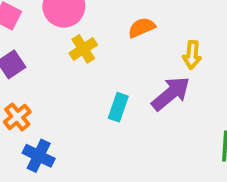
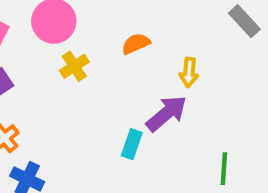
cyan rectangle: (118, 107) -> (132, 144), moved

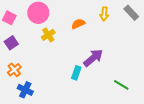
yellow arrow: (189, 72) -> (104, 14), moved
green line: (224, 169) -> (121, 85), turned -63

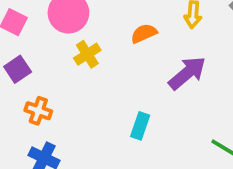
purple arrow: (93, 58) -> (187, 73), moved
orange cross: (14, 70) -> (38, 111), moved, turned -32

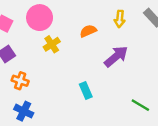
cyan rectangle: (140, 126) -> (86, 90), turned -42

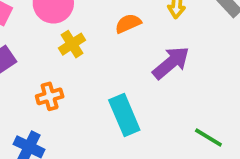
orange cross: (20, 81) -> (50, 96), moved, turned -35
cyan rectangle: (86, 90) -> (124, 115), size x1.5

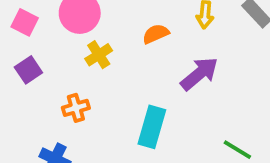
cyan rectangle: (124, 115) -> (152, 127), turned 39

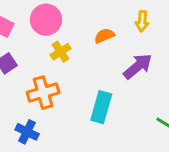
orange cross: (76, 108) -> (43, 93), size x1.5

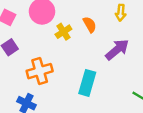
orange semicircle: (104, 36) -> (90, 25), turned 84
yellow cross: (61, 52) -> (63, 32), moved

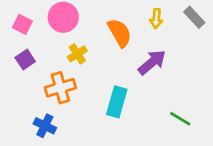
orange semicircle: (90, 25) -> (120, 33), size x1.5
yellow cross: (63, 32) -> (77, 54), moved

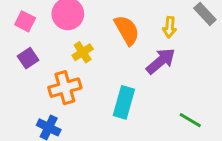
yellow arrow: (156, 19) -> (170, 27), moved

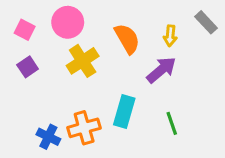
yellow cross: (83, 52) -> (83, 61), size x1.5
orange cross: (65, 88) -> (84, 128), moved
green line: (190, 120) -> (172, 123), moved, turned 40

